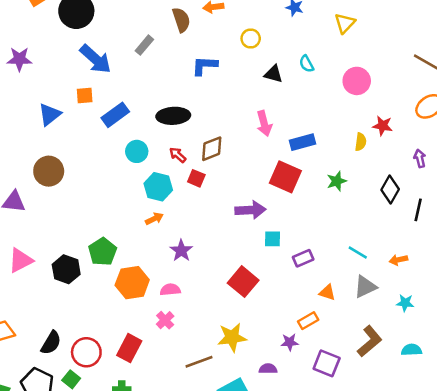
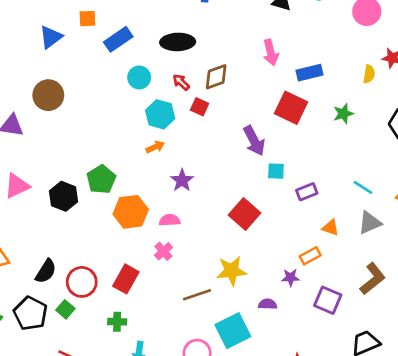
purple arrow: (250, 210) -> (254, 141), turned 64

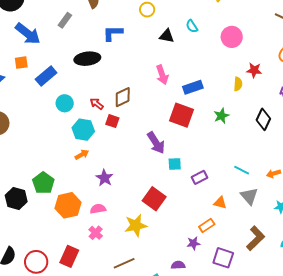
black ellipse: (178, 42) -> (87, 59), moved
gray triangle: (370, 223) -> (249, 196), turned -42
yellow star: (232, 271) -> (136, 225), moved

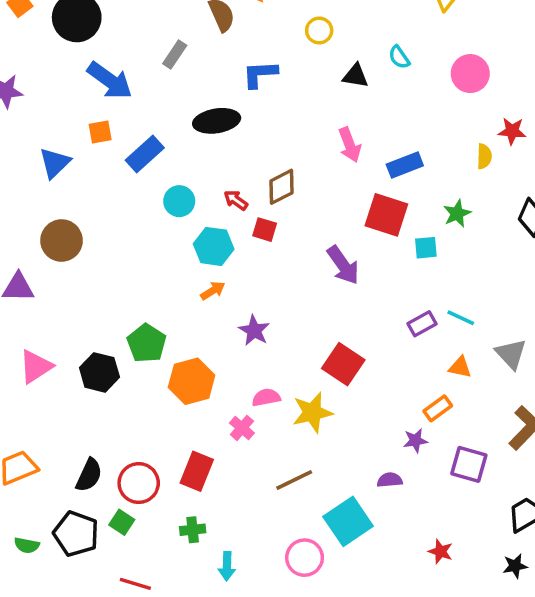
cyan square: (175, 164) -> (426, 248), moved
cyan line: (242, 170) -> (461, 318), moved
pink semicircle: (98, 209) -> (266, 397), moved

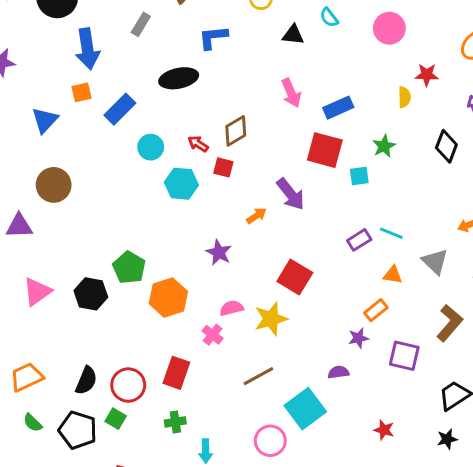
blue arrow: (110, 80) -> (87, 49), turned 48
orange arrow: (213, 291) -> (256, 216), moved
green semicircle: (27, 545) -> (33, 423), moved, turned 36

